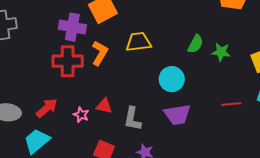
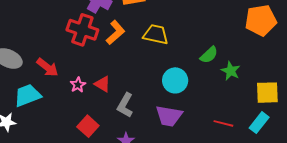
red arrow: (47, 108) -> (47, 67), turned 60

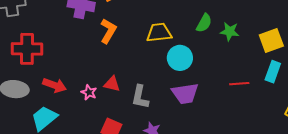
red cross: (82, 30) -> (27, 49), moved
yellow trapezoid: (156, 34) -> (159, 33), moved

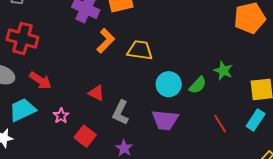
green semicircle: (204, 23) -> (198, 85), moved
yellow trapezoid: (159, 33) -> (140, 50), moved
red line: (239, 84) -> (220, 124), turned 48
pink star: (89, 92) -> (61, 116), moved

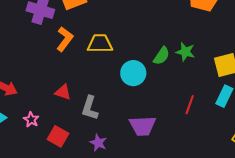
green semicircle: (198, 85) -> (162, 56), moved
purple trapezoid: (165, 120) -> (143, 126), moved
red line: (220, 124) -> (190, 105), turned 60

